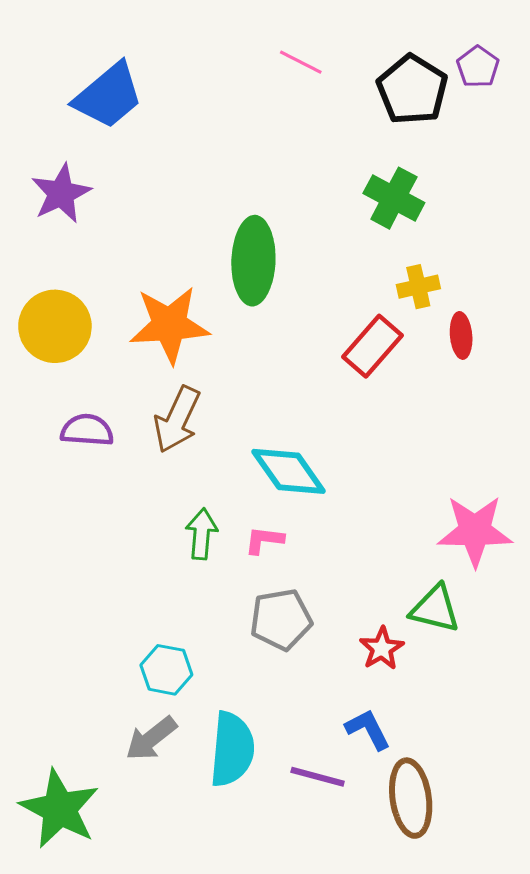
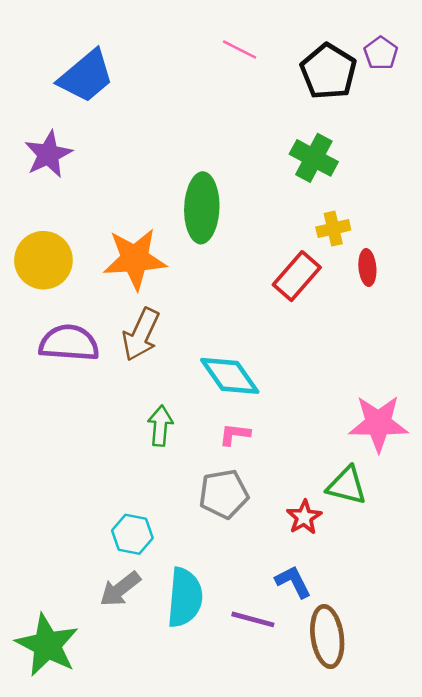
purple semicircle: (87, 430) -> (69, 343), size x1.4
pink L-shape: (264, 540) -> (235, 434), moved

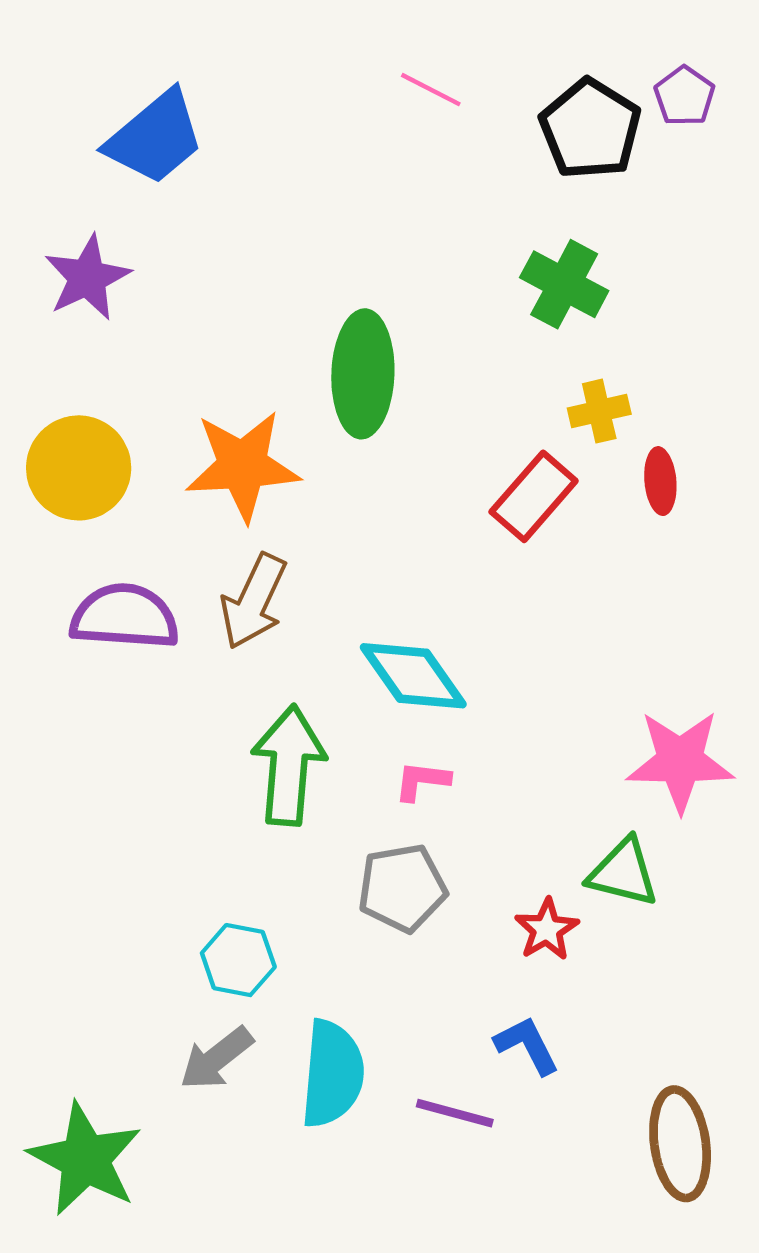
green arrow: (160, 426) -> (289, 765), size x1.6
brown ellipse: (327, 637) -> (680, 1144), moved

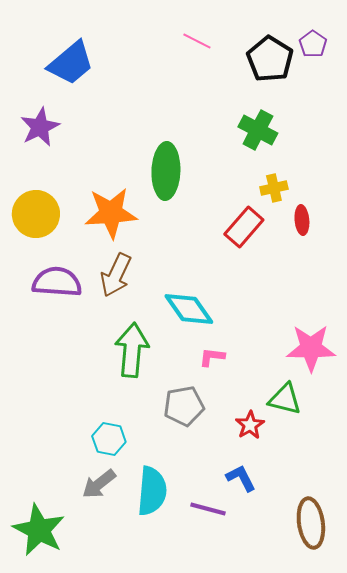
pink L-shape: (422, 781) -> (212, 357), moved

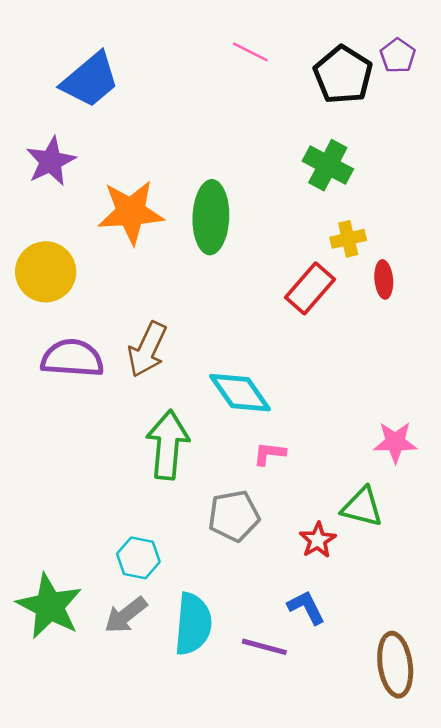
orange star: (111, 213) -> (131, 212), moved
pink star: (311, 348) -> (395, 442), size x0.7
green star: (39, 530) -> (49, 606), moved

